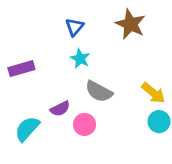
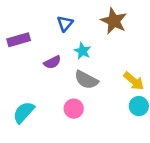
cyan star: (80, 59) -> (82, 51), moved
purple rectangle: (21, 69) -> (19, 40), moved
purple semicircle: (60, 109) -> (52, 62), moved

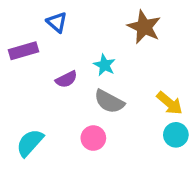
blue triangle: (65, 23) -> (57, 22), moved, turned -30

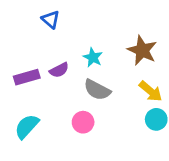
brown star: (144, 27) -> (142, 50), moved
purple rectangle: (24, 51) -> (27, 77), moved

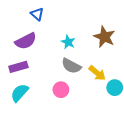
purple semicircle: (59, 70) -> (26, 41), moved, size x1.5
purple rectangle: (27, 77) -> (18, 67), moved
yellow arrow: (151, 91) -> (97, 73), moved

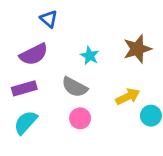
brown star: (104, 37) -> (137, 49), turned 30
gray semicircle: (71, 66) -> (75, 87), moved
yellow arrow: (97, 73) -> (128, 97), turned -66

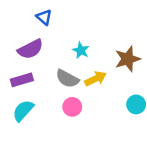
brown star: (137, 49) -> (128, 59), moved
yellow arrow: (128, 97) -> (96, 79), moved

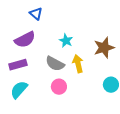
yellow arrow: (96, 79) -> (78, 64), turned -78

